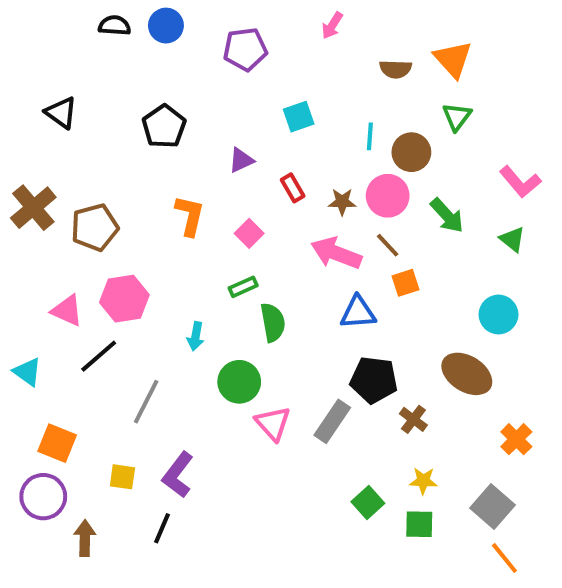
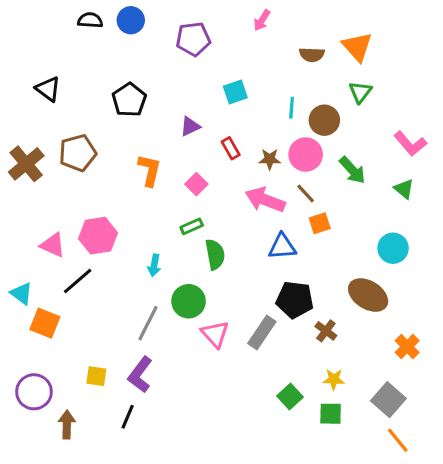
brown pentagon: (95, 227) -> (78, 153), moved
gray line: (146, 402) -> (148, 323), moved
orange square: (57, 443) -> (45, 323), moved

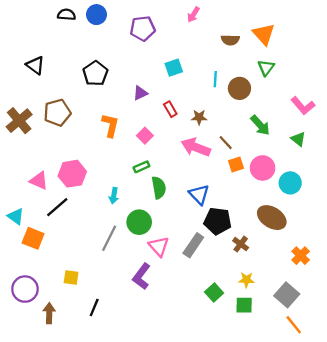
pink circle: (306, 155) -> (263, 168), moved
blue triangle: (282, 247) -> (199, 194), moved, turned 50
purple L-shape: (140, 375) -> (141, 276), moved

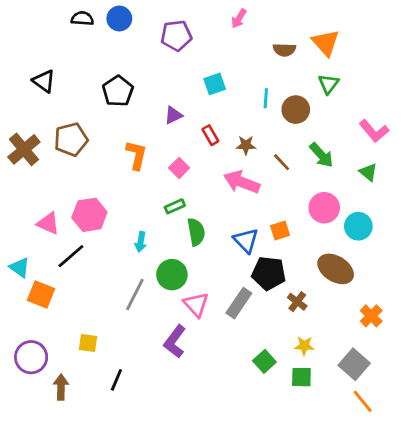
brown line: (226, 143) -> (282, 162), moved
orange square: (236, 164) -> (280, 231), moved

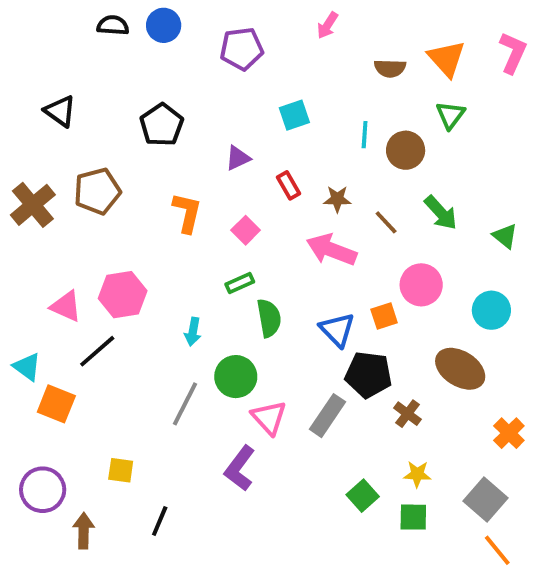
pink L-shape: (374, 131) -> (513, 53), moved, turned -116
pink circle: (324, 208) -> (421, 285), moved

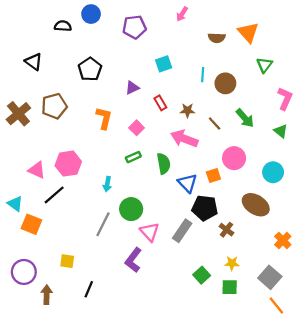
black semicircle: (113, 25) -> (63, 26), moved
pink L-shape: (513, 53) -> (285, 99), moved
green triangle: (450, 115) -> (264, 65), moved
green semicircle: (269, 318) -> (164, 164), moved

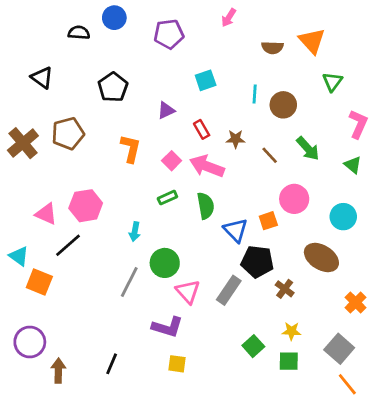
pink arrow: (184, 139) -> (207, 166), moved
purple L-shape: (133, 260) -> (167, 327), turned -110
yellow square: (67, 261) -> (177, 364), moved

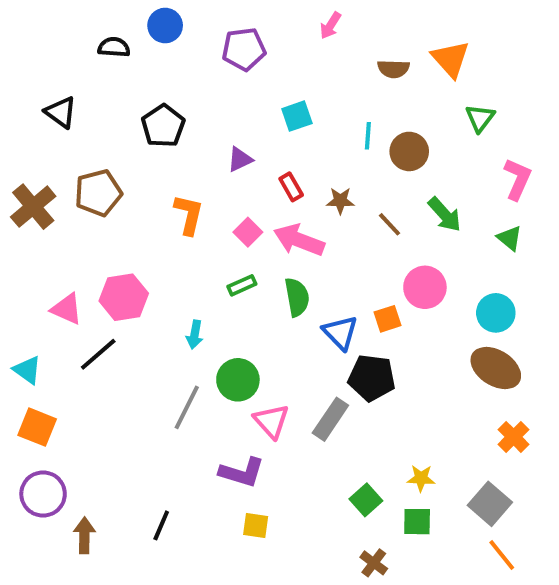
brown ellipse: (321, 258) -> (496, 368), moved
orange square: (39, 282) -> (37, 427), moved
brown cross: (285, 289) -> (374, 563), moved

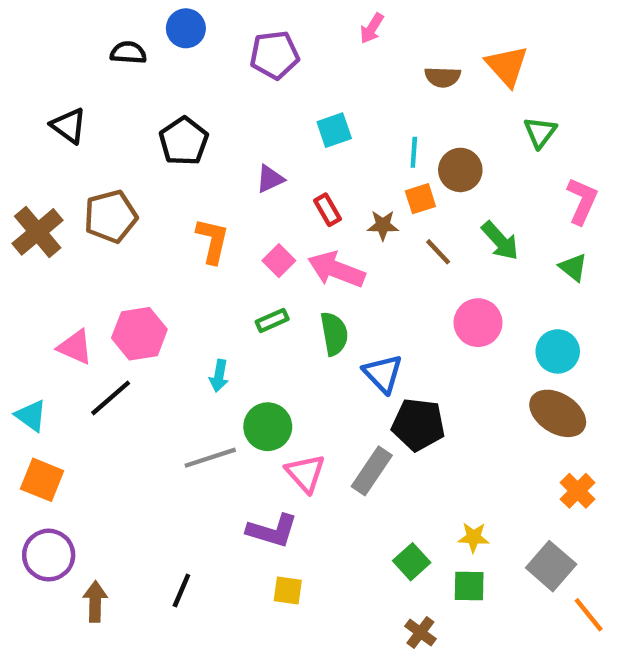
orange square: (388, 319) -> (420, 199), moved
gray line: (187, 407) -> (210, 458), turned 45
orange line: (502, 555) -> (589, 615), moved

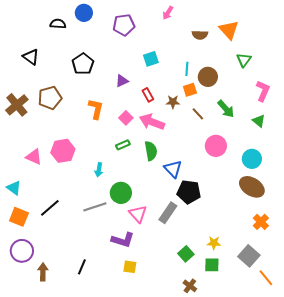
black line: (111, 398) -> (50, 208), moved

